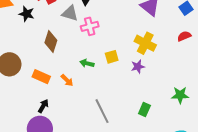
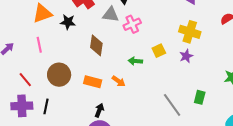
gray line: (102, 111) -> (172, 105), moved

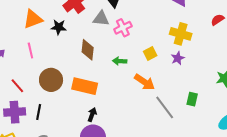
green arrow: (135, 61) -> (120, 61), moved
orange arrow: (119, 81) -> (145, 82), moved, size x1.5
orange rectangle: (93, 82) -> (85, 86), size x1.4

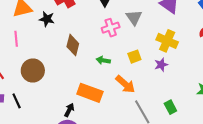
gray triangle: (101, 18) -> (134, 18), moved, turned 42
orange rectangle: (85, 86) -> (90, 93), moved
green rectangle: (192, 99) -> (170, 107), turned -48
black line: (39, 112) -> (17, 101), turned -42

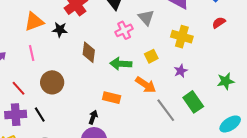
green arrow: (103, 60) -> (121, 64), size x1.5
purple star: (161, 65) -> (181, 71), moved
orange rectangle: (90, 93) -> (112, 98), size x0.7
green rectangle: (170, 107) -> (193, 102), size x1.5

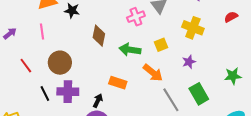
purple cross: (16, 115) -> (68, 92), moved

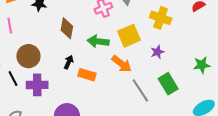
yellow square: (161, 45) -> (129, 36), size x1.6
black line: (45, 94) -> (13, 79), moved
black arrow: (98, 101) -> (69, 62), moved

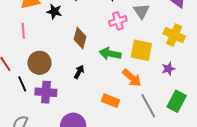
yellow square: (129, 36) -> (141, 50), turned 30
orange rectangle: (87, 75) -> (111, 101), moved
green rectangle: (168, 84) -> (177, 101), turned 55

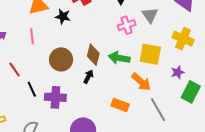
brown diamond: (80, 38) -> (93, 55), moved
brown circle: (39, 63) -> (61, 59), moved
green rectangle: (177, 101) -> (191, 92), moved

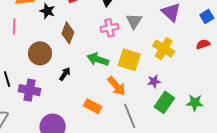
brown diamond: (93, 55) -> (68, 33), moved

